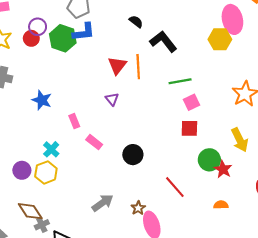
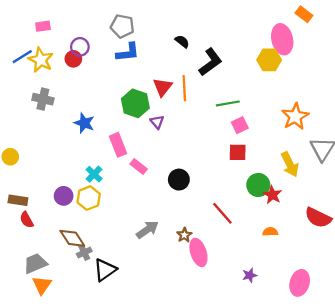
green hexagon: (63, 38) -> (135, 103), moved
black L-shape: (163, 41) -> (210, 62), turned 92
pink rectangle: (74, 121) -> (118, 145), size x1.5

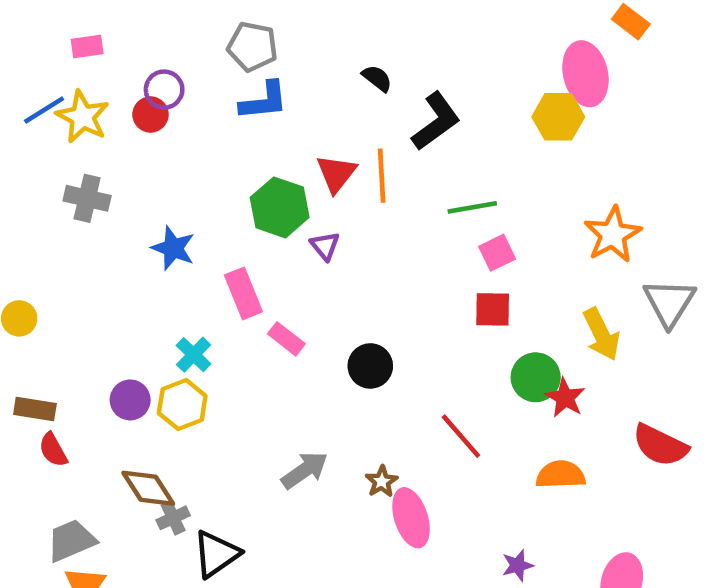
orange semicircle: (270, 232) -> (561, 475), size x1.5

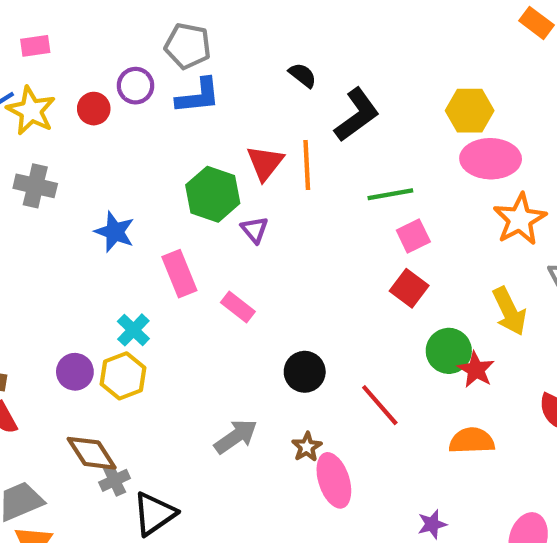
pink ellipse: (585, 74) -> (491, 159), moved, turned -76
purple circle: (164, 90) -> (135, 86), moved
red square: (493, 309) -> (409, 288), turned 36
pink rectangle: (286, 339) -> (238, 307), moved
black circle: (370, 366) -> (305, 372), moved

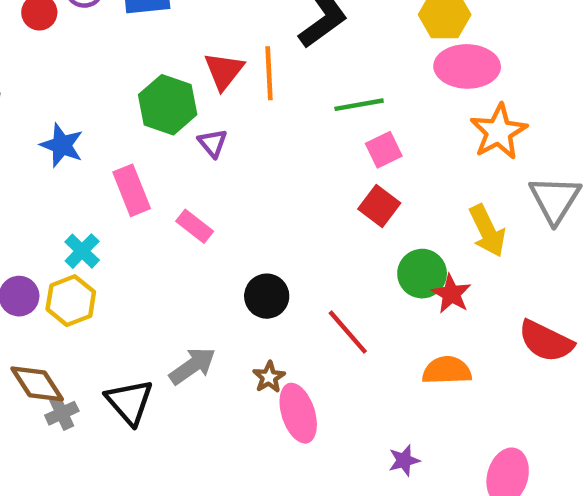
black triangle: (154, 514) -> (129, 402), moved, turned -36

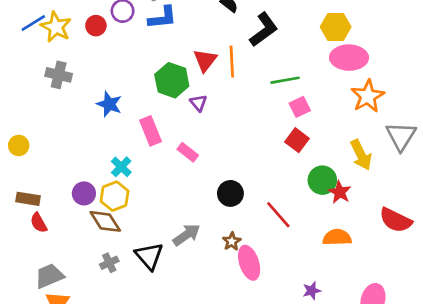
brown diamond: (37, 384) -> (105, 221), moved

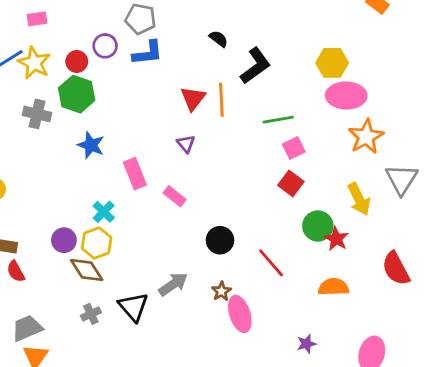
green hexagon: (172, 80) -> (77, 94), moved
red semicircle: (396, 220) -> (396, 269), turned 36

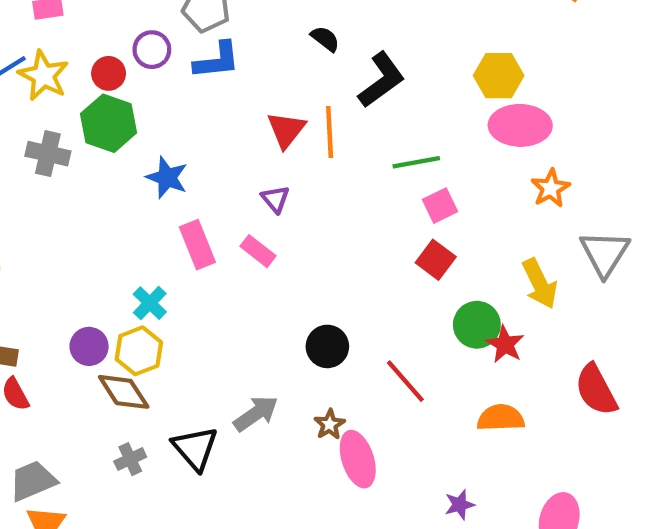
orange star: (366, 137) -> (551, 188), size x0.7
blue star: (91, 145) -> (167, 177), moved
pink rectangle: (175, 196) -> (258, 251), moved

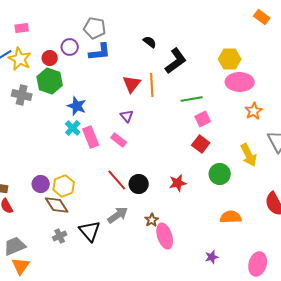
cyan cross: (150, 303) -> (73, 128), moved
red star: (505, 344) -> (178, 183), moved, turned 30
black circle: (327, 346) -> (139, 184), moved
red line: (405, 381) -> (117, 180), moved

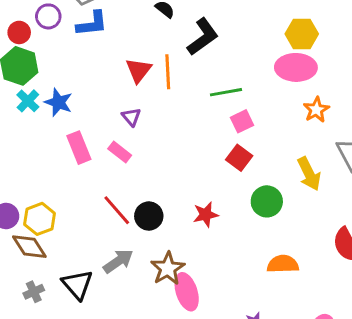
yellow hexagon: (230, 59) -> (302, 34), moved
cyan cross: (73, 128) -> (28, 101), moved
brown star: (152, 220) -> (168, 268), size x1.6

